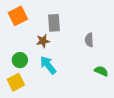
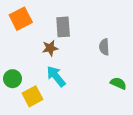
green circle: (20, 60) -> (13, 79), moved
yellow square: (16, 82) -> (32, 96), moved

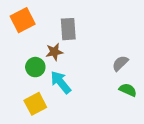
gray semicircle: (104, 47) -> (120, 63), moved, turned 49
green circle: (13, 79) -> (35, 67), moved

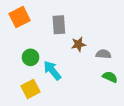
brown star: (54, 52) -> (78, 44), moved
gray semicircle: (120, 63) -> (103, 54), turned 48

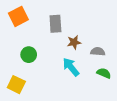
cyan arrow: (52, 70) -> (71, 67), moved
yellow square: (30, 89) -> (16, 85), moved, turned -36

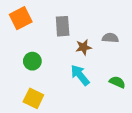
gray semicircle: (98, 52) -> (110, 38), moved
yellow square: (16, 85) -> (33, 98), moved

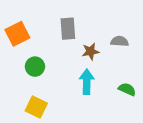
orange square: (21, 18) -> (17, 34), moved
cyan arrow: (80, 75) -> (87, 82), turned 40

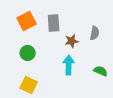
orange square: (17, 34) -> (27, 21), moved
gray semicircle: (120, 41) -> (95, 33), turned 96

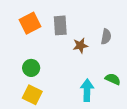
green circle: (28, 53) -> (31, 68), moved
cyan arrow: (69, 65) -> (87, 90), moved

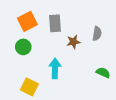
green circle: (31, 68) -> (23, 47), moved
cyan arrow: (87, 90) -> (55, 68), moved

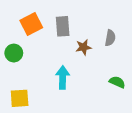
green circle: (23, 47) -> (14, 53), moved
yellow square: (29, 87) -> (20, 98), moved, turned -30

